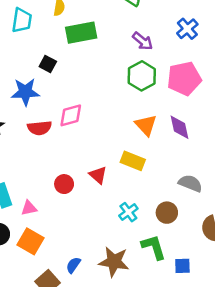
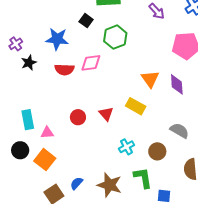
black square: (48, 64) -> (86, 21), moved
green hexagon: (142, 76) -> (115, 37), moved

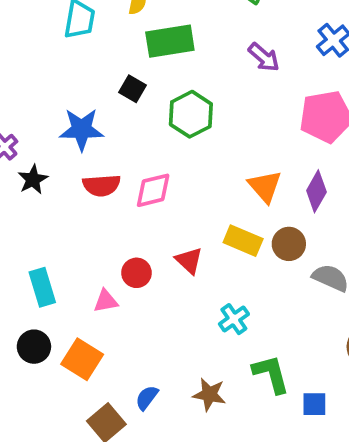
pink diamond: (91, 63) -> (153, 190), moved
purple diamond: (177, 84) -> (316, 191), turned 40
pink triangle: (47, 133) -> (106, 301), moved
brown circle: (157, 151) -> (289, 244), moved
brown star: (109, 185) -> (209, 394), size x0.7

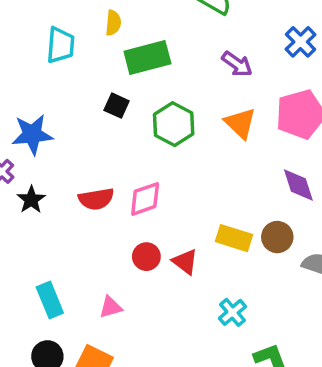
blue star: (81, 129) -> (32, 134), moved
orange triangle: (265, 186) -> (240, 123), moved
purple diamond: (316, 191) -> (298, 185), turned -42
red circle: (136, 273) -> (146, 257), moved

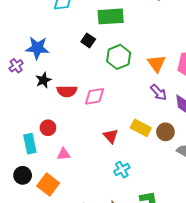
purple arrow: (237, 64) -> (159, 92), moved
black star: (31, 200) -> (43, 80), moved
red circle: (146, 257) -> (48, 128), moved
cyan cross: (232, 312) -> (122, 170), moved

